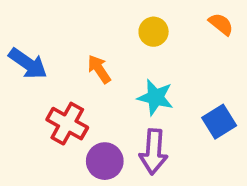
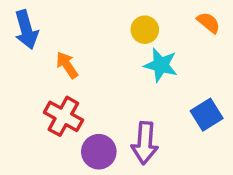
blue arrow: (28, 64) -> (26, 30), moved, turned 39
orange arrow: (99, 69) -> (67, 65), moved
cyan star: (155, 97) -> (161, 65), moved

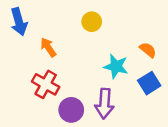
orange semicircle: (208, 23) -> (148, 50), moved
yellow circle: (145, 30) -> (92, 22), moved
cyan star: (161, 65) -> (116, 66), moved

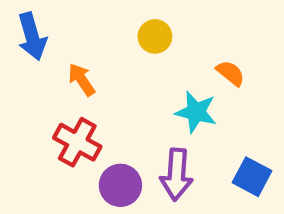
orange semicircle: (148, 50) -> (230, 73), moved
blue square: (149, 83) -> (252, 177), moved, turned -30

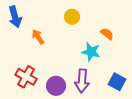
red cross: (77, 142) -> (26, 77), moved

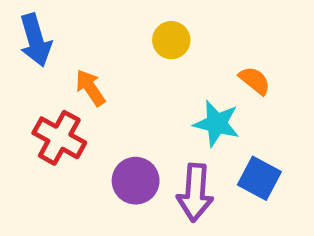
red cross: (26, 77) -> (59, 138), moved
blue square: (117, 82) -> (259, 178), moved
purple circle: (56, 86) -> (136, 181), moved

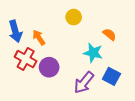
blue arrow: (35, 40) -> (15, 31), moved
purple circle: (136, 181) -> (49, 67), moved
purple arrow: (195, 193) -> (84, 83), turned 35

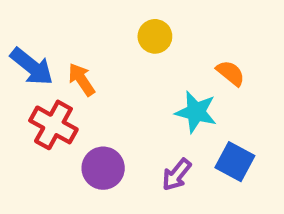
blue arrow: (15, 31) -> (32, 67), turned -35
purple circle: (49, 67) -> (103, 168), moved
purple arrow: (84, 83) -> (177, 175), size x0.7

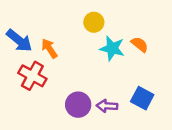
cyan star: (196, 112) -> (112, 48), moved
purple circle: (103, 168) -> (78, 105), moved
purple arrow: (177, 175) -> (107, 106), turned 54

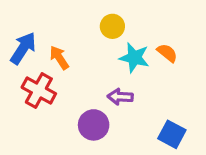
blue arrow: (19, 41) -> (23, 48), turned -96
blue square: (142, 98) -> (172, 134), moved
purple arrow: (107, 106) -> (120, 97), moved

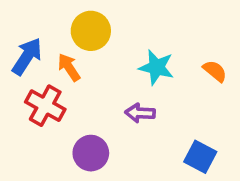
yellow circle: (112, 26) -> (91, 31), moved, size x1.4
orange semicircle: (167, 53) -> (215, 71), moved
purple circle: (94, 125) -> (91, 153), moved

